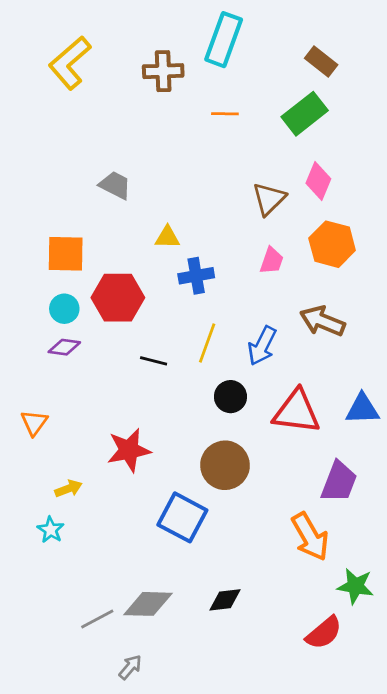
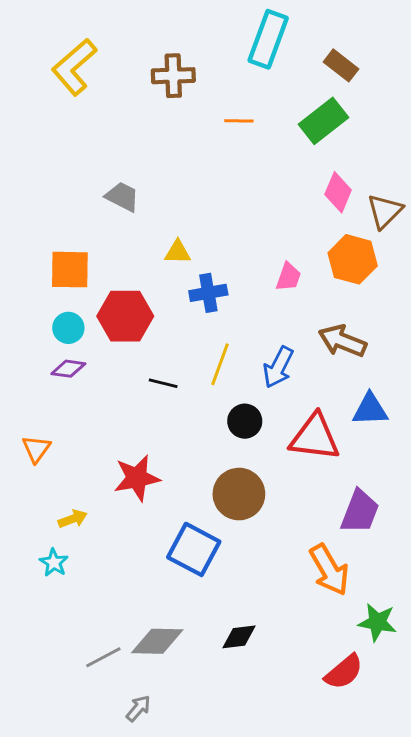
cyan rectangle: (224, 40) -> (268, 39), moved
brown triangle: (269, 199) -> (385, 211), moved
blue triangle: (362, 409) -> (370, 409), moved

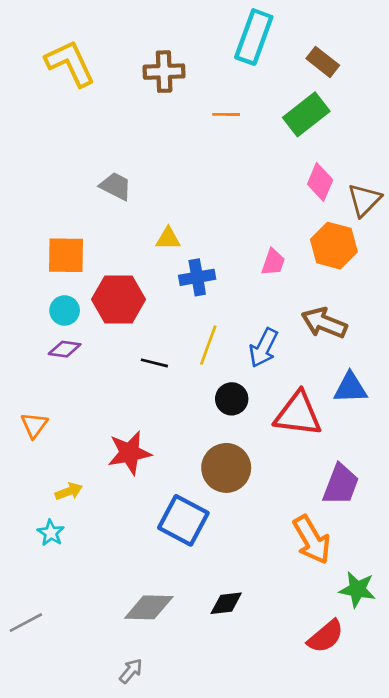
yellow L-shape: (74, 67) -> (70, 63), turned 106
gray line: (103, 657) -> (26, 623), moved

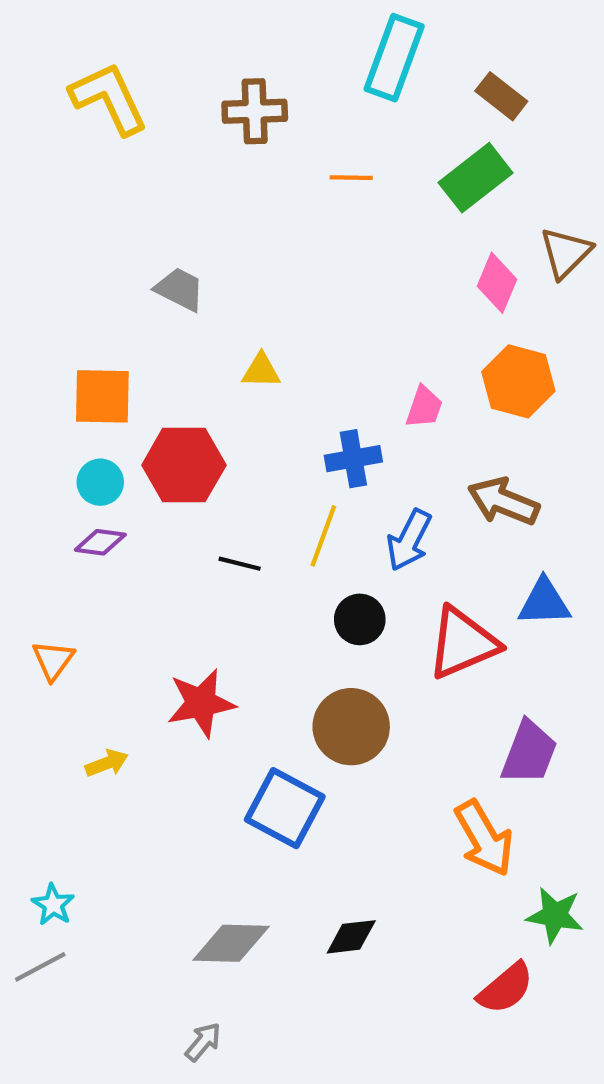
brown triangle: (364, 200) -> (566, 253), moved
blue cross: (197, 277) -> (353, 459), moved
red triangle: (298, 414) -> (463, 643), turned -30
cyan star: (51, 533) -> (53, 905), moved

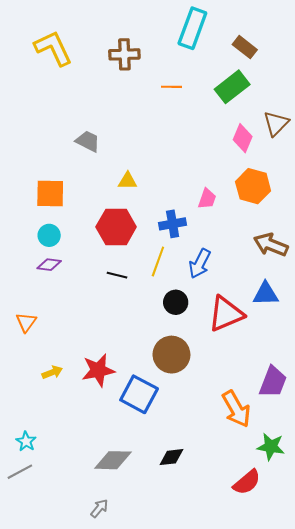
red hexagon: (184, 465) -> (116, 227), moved
brown arrow: (503, 501) -> (271, 245), moved
red star: (201, 703) -> (98, 370), moved
purple trapezoid: (529, 752) -> (273, 382), moved

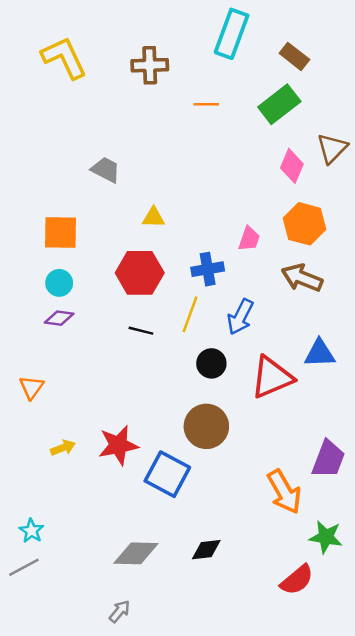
brown arrow: (271, 245) -> (302, 278), moved

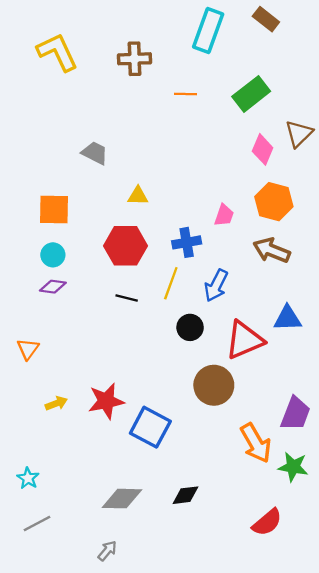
brown rectangle: (294, 56) -> (266, 19), moved
brown circle: (206, 426) -> (214, 385), moved
green star: (326, 537) -> (293, 467), moved
gray line: (24, 567) -> (37, 524), moved

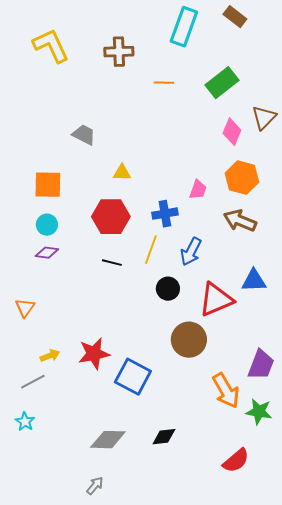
gray line: (37, 524) -> (33, 382), moved

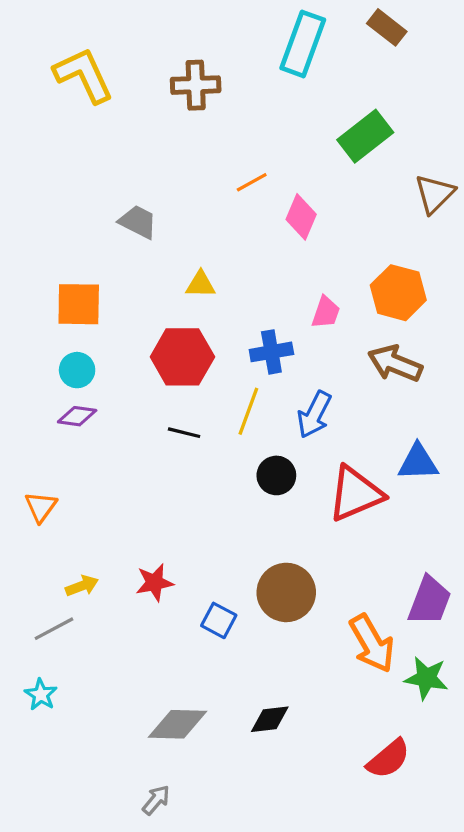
orange line: (164, 83) -> (252, 182), moved, turned -30
pink diamond: (232, 132) -> (301, 217), moved
brown circle: (189, 340) -> (286, 592), moved
red star: (94, 354) -> (154, 583), size x0.7
blue square: (133, 377) -> (219, 620), size x0.6

